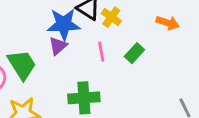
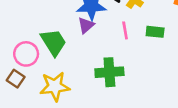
green rectangle: (134, 53) -> (155, 32), turned 54

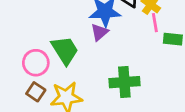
pink line: (125, 30) -> (155, 23), moved
brown square: (16, 79) -> (36, 92), moved

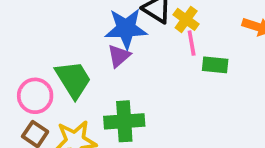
green cross: (124, 82) -> (124, 121), moved

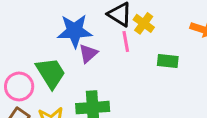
blue star: (126, 29) -> (75, 31), moved
pink line: (192, 43) -> (126, 41), moved

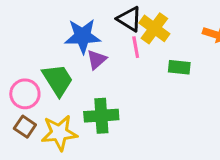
yellow cross: (144, 23) -> (154, 28), size x1.4

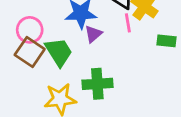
pink circle: (25, 94) -> (30, 30), moved
brown square: (25, 127) -> (30, 52), moved, size x1.5

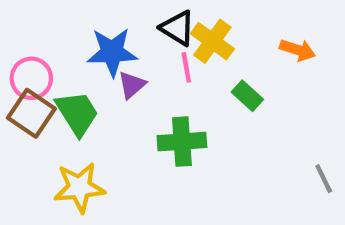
green rectangle: (167, 41) -> (247, 96), turned 36
green cross: (97, 84) -> (182, 142), moved

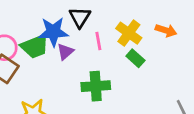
black triangle: (178, 28) -> (80, 17), moved, turned 30
yellow cross: (212, 41) -> (129, 33), moved
green trapezoid: (77, 113) -> (35, 46), moved, turned 100

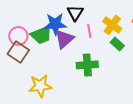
purple triangle: (65, 52) -> (64, 39), size x1.5

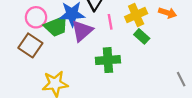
yellow cross: (112, 25) -> (136, 15), turned 30
pink circle: (18, 36) -> (36, 17), moved

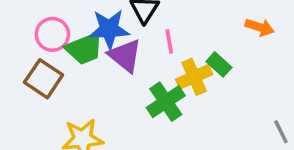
yellow cross: (136, 15) -> (194, 77), moved
purple triangle: (82, 31) -> (125, 56), turned -40
green cross: (108, 60) -> (166, 102), turned -30

